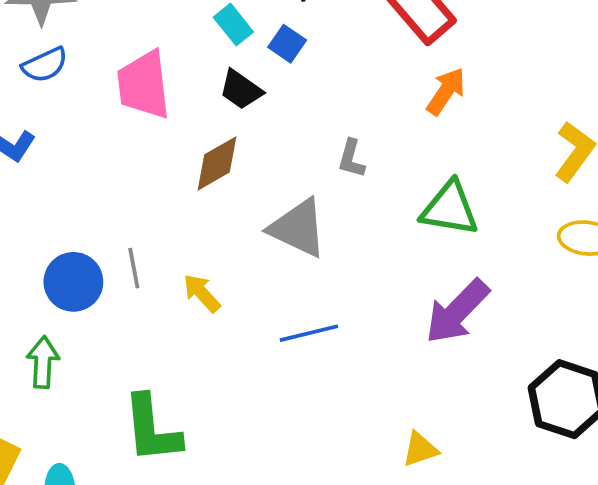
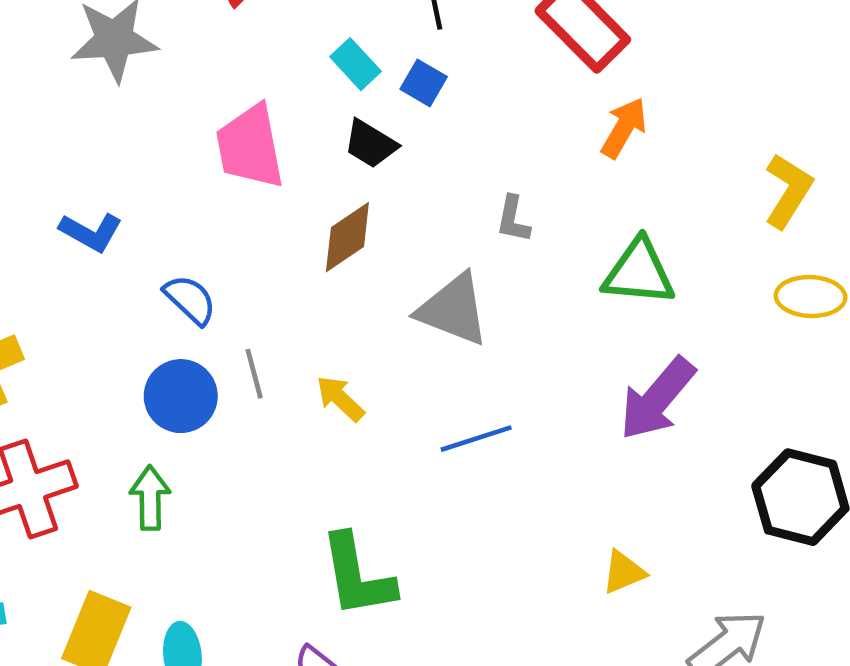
blue semicircle: (45, 65) -> (190, 300), moved, turned -108
green L-shape: (152, 429) -> (357, 576), moved

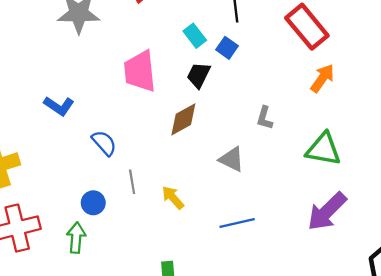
black trapezoid: (370, 144) -> (199, 75), turned 80
gray triangle: (453, 310) -> (232, 159), size x0.7
blue circle: (181, 396) -> (93, 203), moved, size x0.7

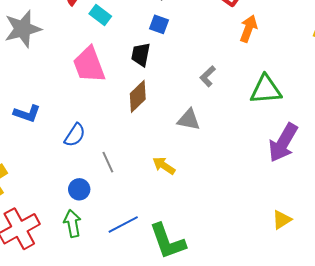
cyan rectangle: (195, 36) -> (100, 15), moved
gray L-shape: (265, 118) -> (208, 76), turned 45
blue semicircle: (104, 143) -> (75, 135), turned 90
yellow arrow: (173, 198) -> (164, 166), moved
blue line: (237, 223) -> (123, 224), moved

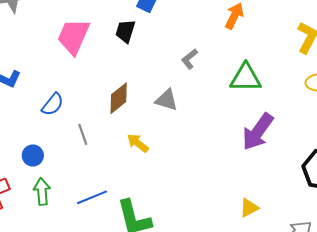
pink trapezoid: (89, 65) -> (73, 36), turned 39
brown diamond: (138, 96) -> (119, 98), moved
blue circle: (79, 189) -> (33, 155), moved

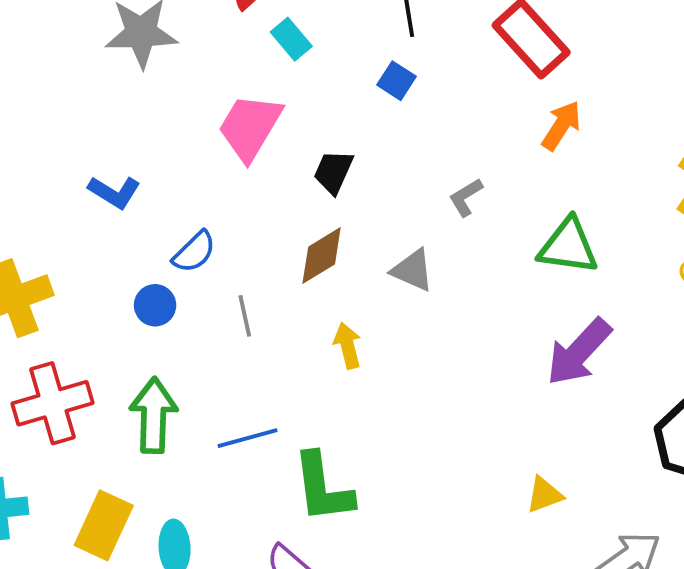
black trapezoid: (125, 31) -> (333, 172), moved
yellow arrow: (138, 143) -> (348, 346), turned 30
blue circle: (33, 155) -> (155, 305), moved
green arrow: (42, 191) -> (154, 415), size x1.4

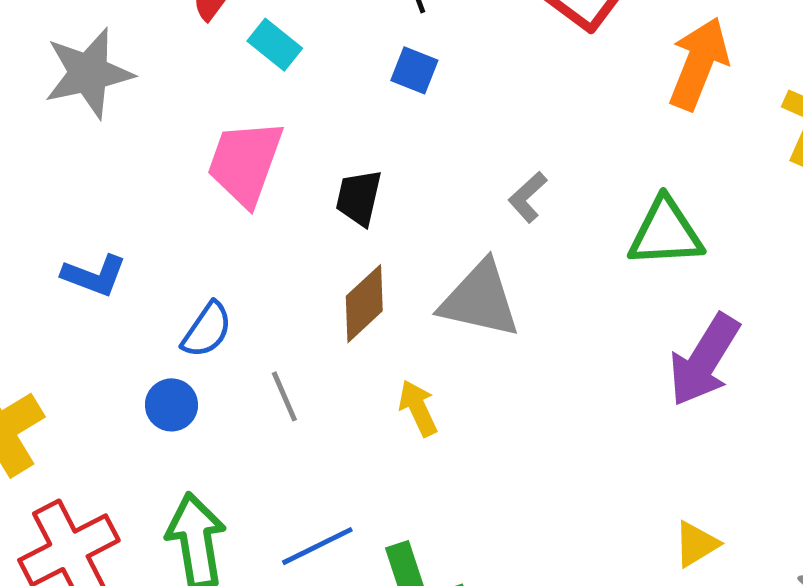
orange arrow: (561, 125) -> (699, 63), moved, size x1.4
gray triangle: (413, 270) -> (480, 300), size x1.5

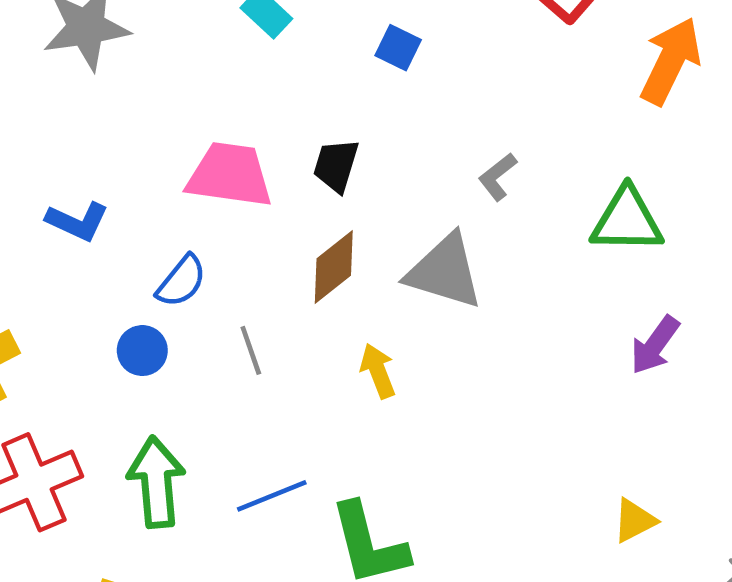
pink trapezoid: (245, 163) -> (230, 175), moved, turned 74
purple arrow: (704, 360) -> (655, 345), size x0.7

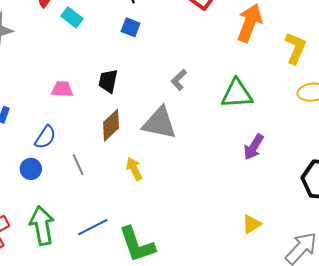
pink trapezoid: (230, 175) -> (62, 89), size x0.6

